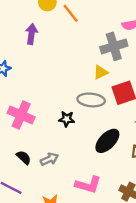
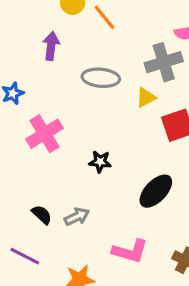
gray ellipse: (91, 100) -> (101, 78), moved
pink cross: (21, 115) -> (44, 134), moved, turned 35

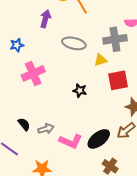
black star: (100, 162) -> (80, 91), moved
black ellipse: (156, 191) -> (99, 139), moved
pink L-shape: (130, 251) -> (71, 141), moved

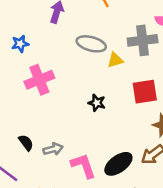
yellow triangle: (101, 60) -> (115, 60), moved
pink L-shape: (71, 141) -> (83, 166), turned -135

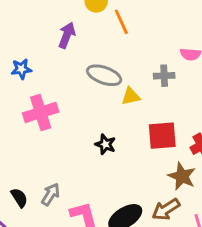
gray cross: (143, 40) -> (164, 76), size x0.6
black semicircle: (26, 143) -> (19, 198), moved
gray arrow: (53, 149) -> (51, 194), turned -48

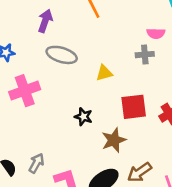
gray ellipse: (104, 75) -> (62, 55), moved
gray cross: (164, 76) -> (145, 55), moved
brown star: (182, 176) -> (114, 140), moved, turned 30

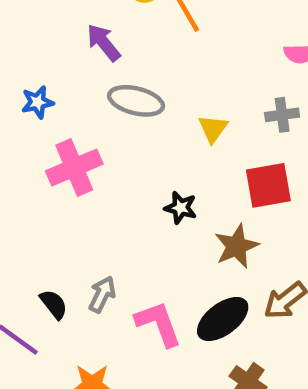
purple arrow: (45, 21) -> (104, 43), turned -55
gray cross: (145, 55) -> (282, 115), moved
yellow triangle: (104, 73) -> (213, 129), turned -36

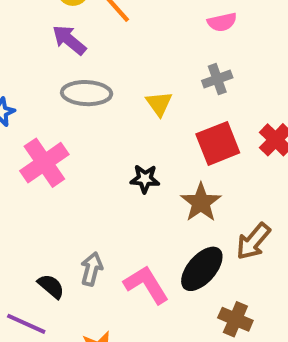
purple arrow: (104, 43) -> (69, 40), moved

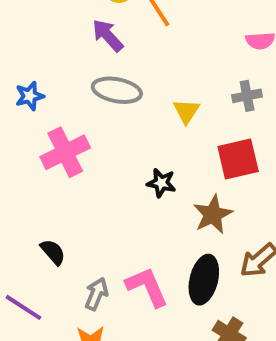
gray arrow: (92, 269) -> (96, 294), moved
black ellipse: (202, 269) -> (204, 280), turned -36
black semicircle: (51, 286) -> (53, 252), moved

